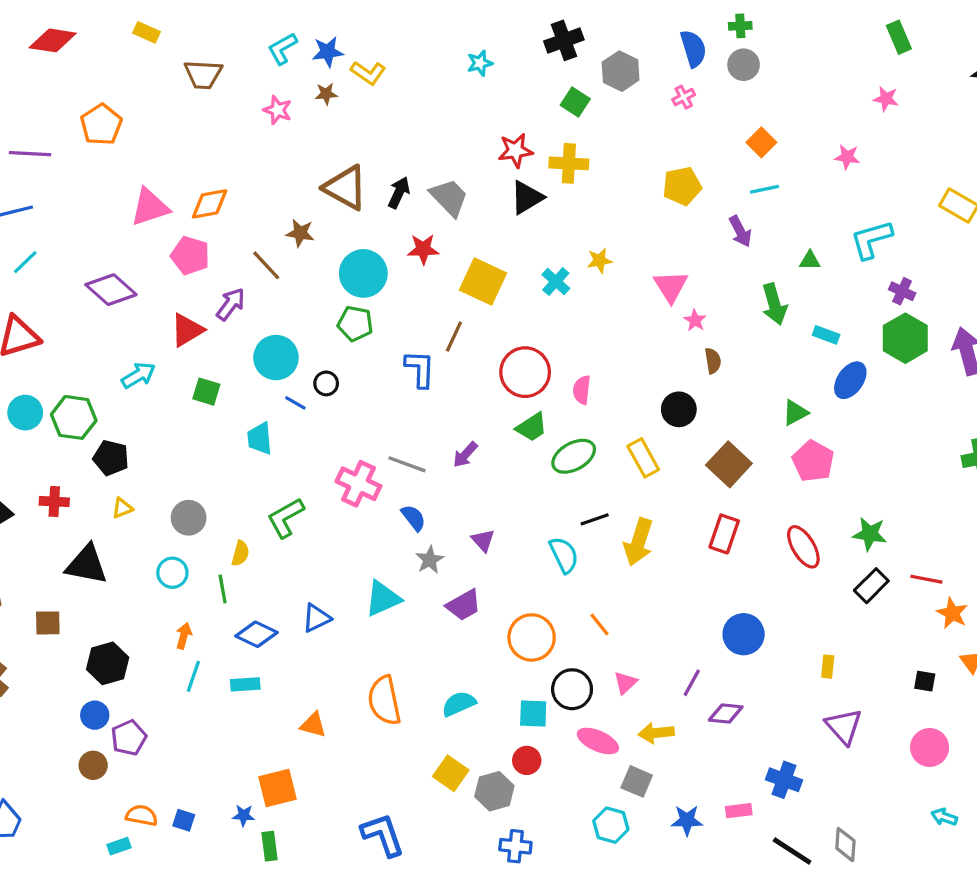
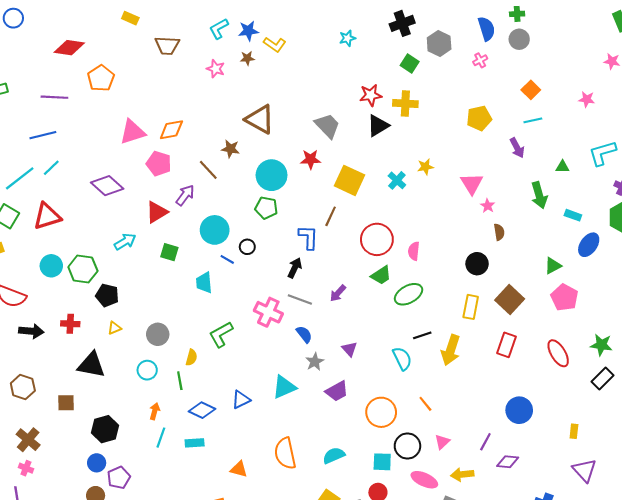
red diamond: (53, 40) -> (69, 48), moved
black arrow: (399, 193) -> (295, 268), moved
yellow rectangle: (643, 458) -> (471, 307), moved, turned 40

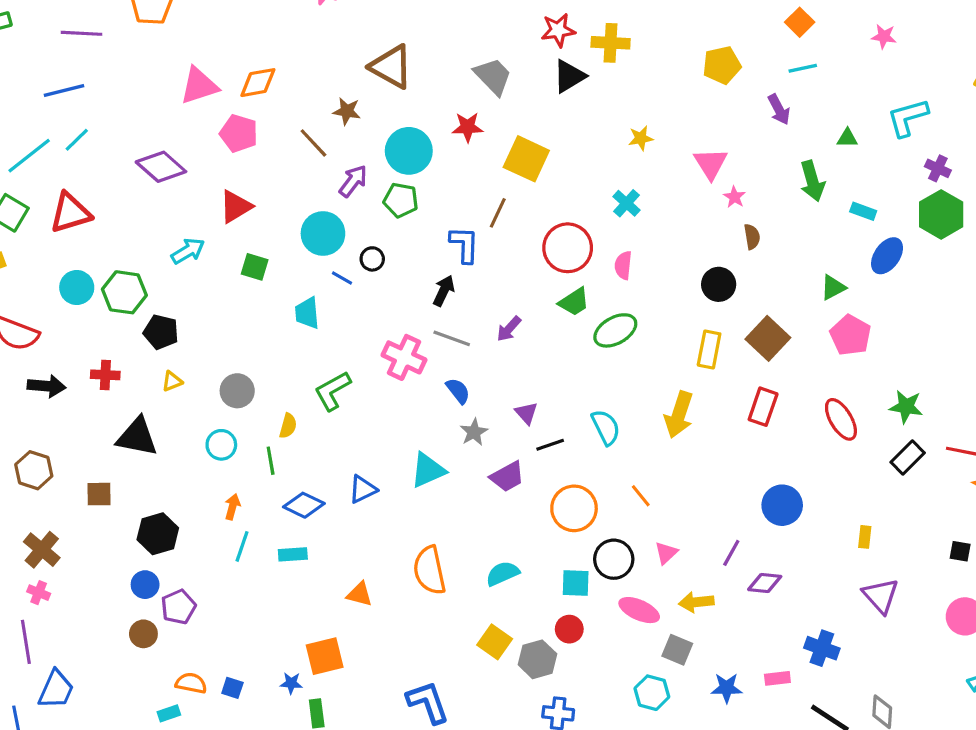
cyan cross: (397, 180) -> (626, 203), moved
purple arrow: (185, 195) -> (353, 181), moved
black line: (422, 335) -> (550, 445), moved

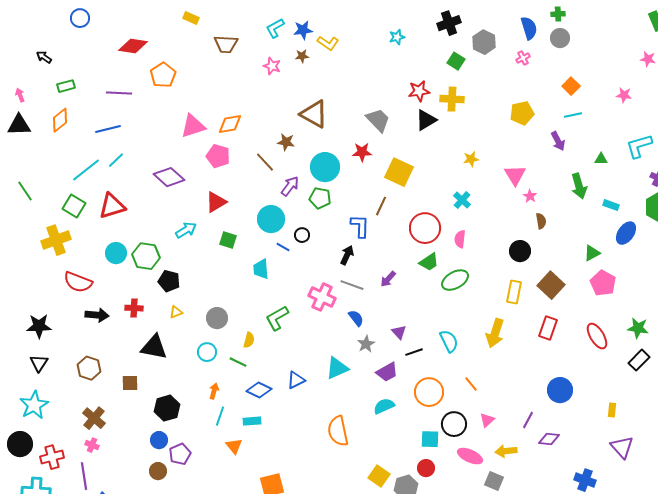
green line: (271, 461) -> (238, 362), turned -54
cyan semicircle: (503, 573) -> (384, 406), moved
orange triangle: (360, 594) -> (234, 446), moved, turned 36

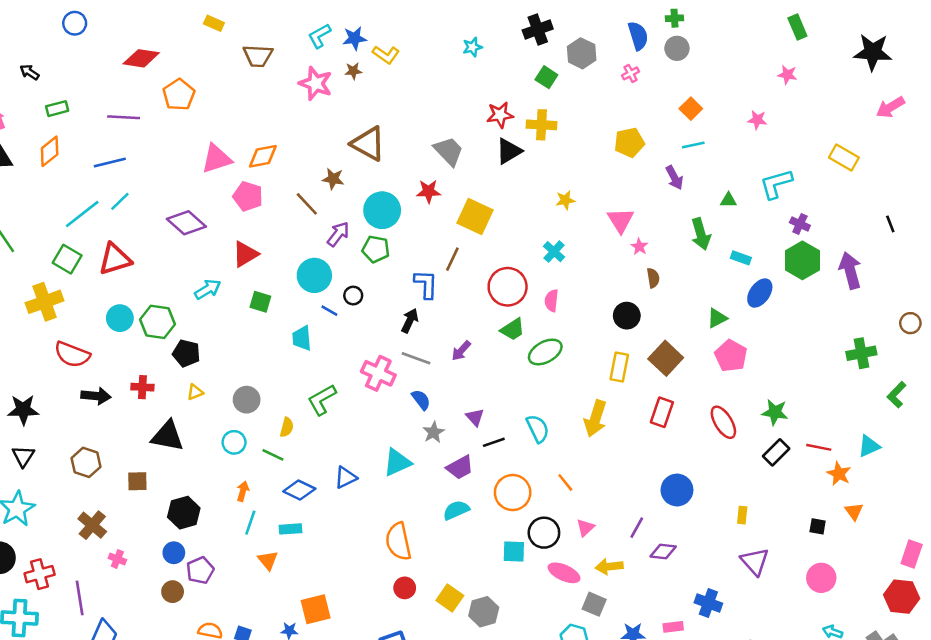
pink star: (272, 66) -> (316, 83), size x1.5
pink cross: (92, 445) -> (117, 559), moved
red circle: (426, 468) -> (405, 588), moved

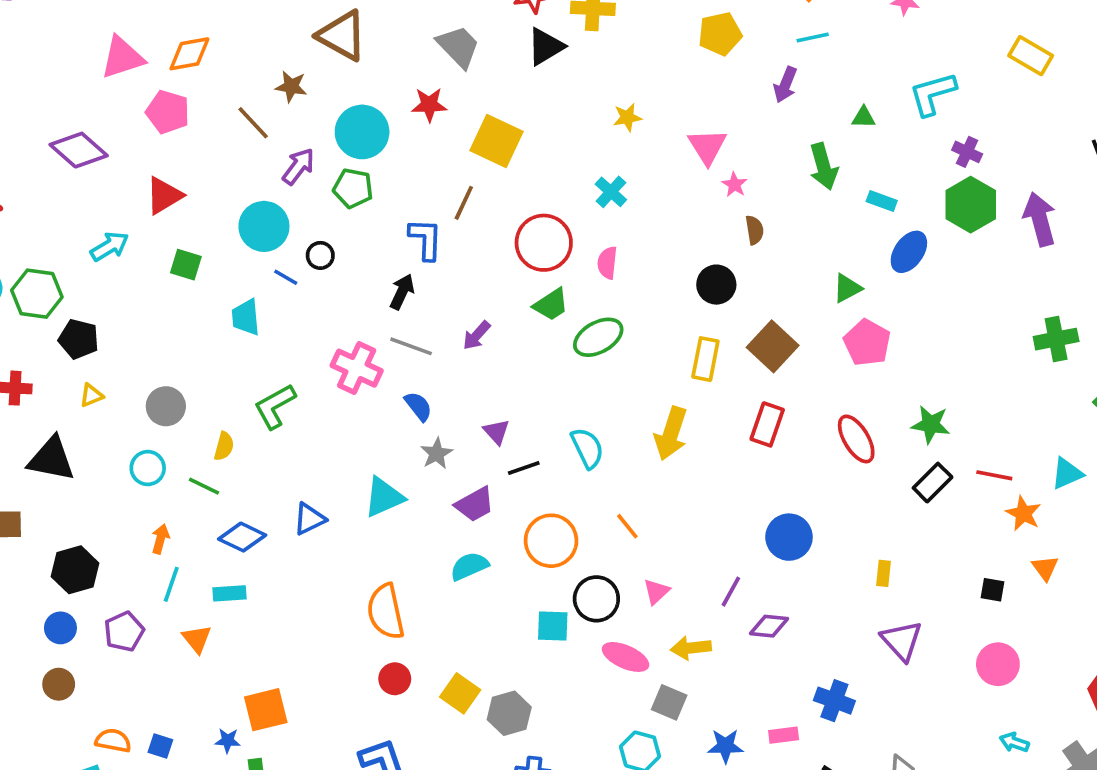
purple arrow: (674, 178) -> (785, 85), turned 50
purple pentagon: (200, 570) -> (124, 632), moved

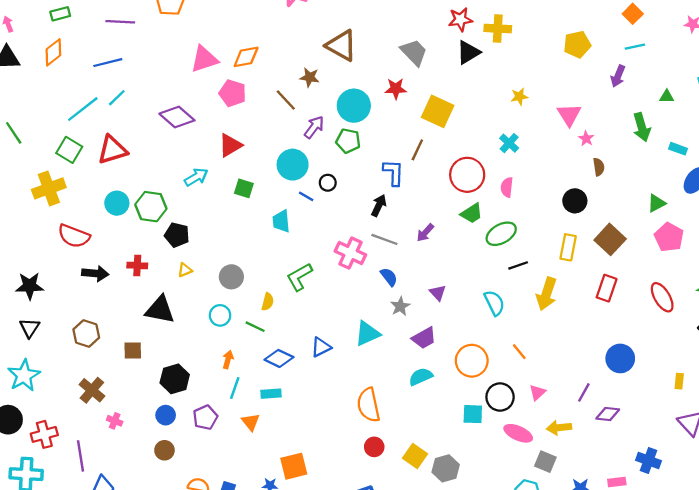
black line: (524, 468) -> (518, 265), moved

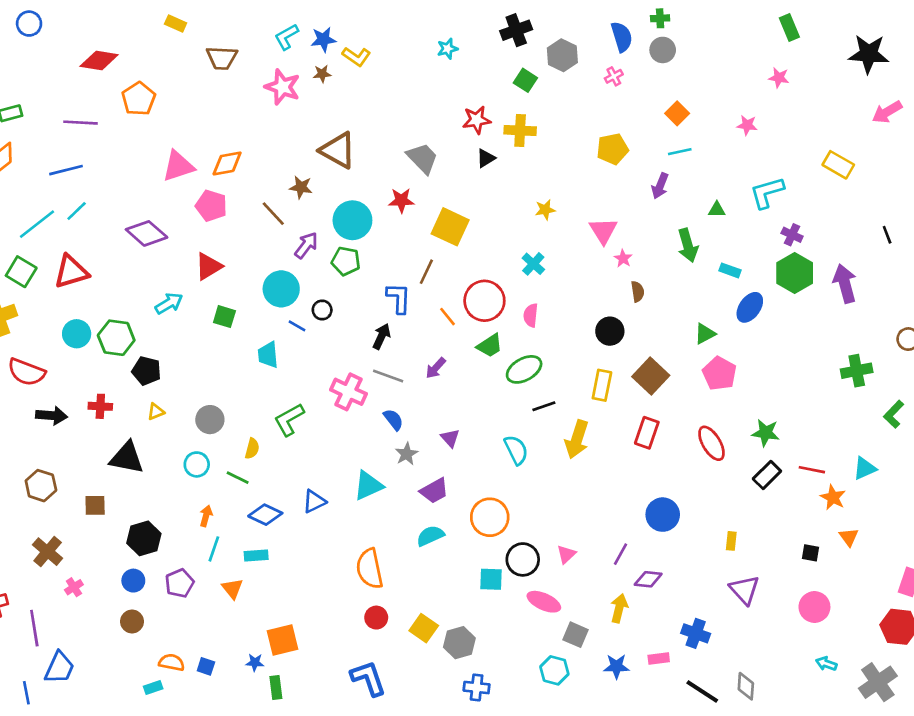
black triangle: (468, 52) -> (486, 158), size x0.7
orange line: (519, 352) -> (447, 317), moved
pink cross: (115, 421) -> (74, 587), turned 35
yellow arrow: (559, 428) -> (619, 608), moved, turned 110

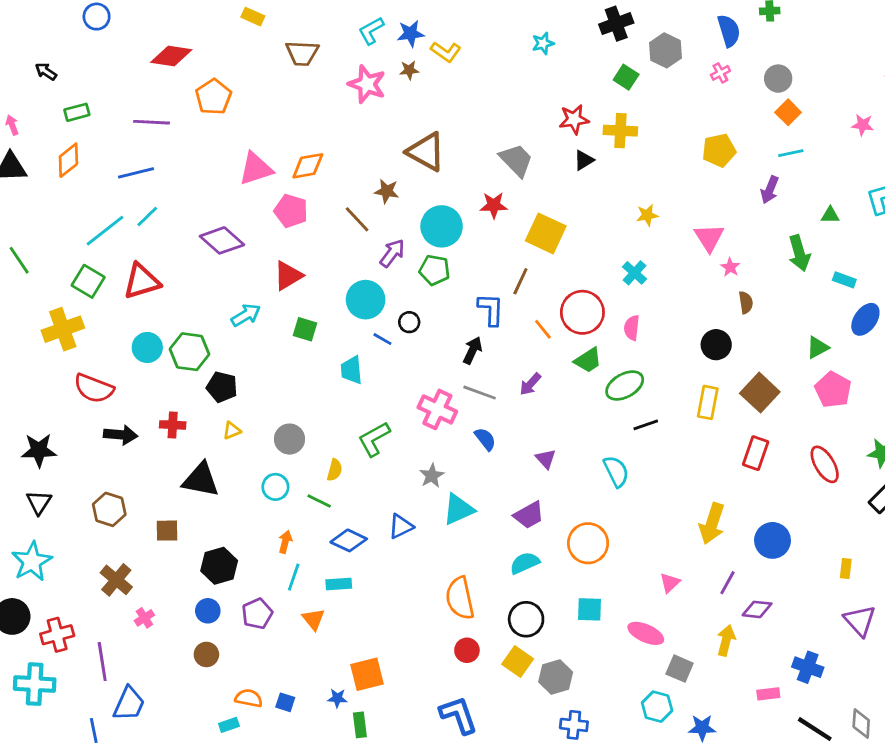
gray circle: (663, 50) -> (778, 79), moved
yellow arrow: (577, 439) -> (712, 524), moved
gray star: (407, 454) -> (432, 476), moved
black circle: (523, 559) -> (526, 619), moved
blue star: (616, 666) -> (702, 728), moved

